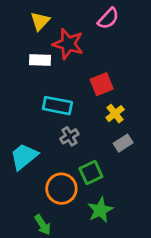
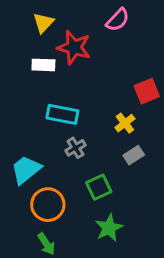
red square: (102, 84) -> (147, 91), moved
orange circle: (61, 189) -> (48, 205), moved

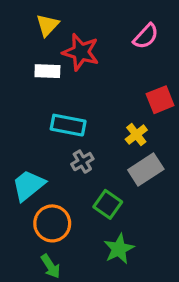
pink semicircle: (118, 20) -> (146, 36), moved
gray rectangle: (134, 155) -> (146, 169), size x1.5
green square: (99, 187) -> (108, 204), turned -30

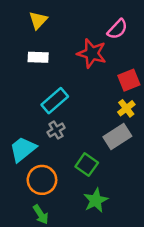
red star: (81, 52) -> (92, 53), moved
cyan rectangle: (68, 125) -> (55, 101), turned -52
yellow cross: (136, 135) -> (126, 108), moved
gray cross: (82, 162) -> (56, 130), moved

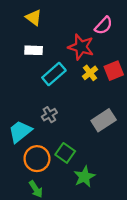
yellow triangle: (38, 20) -> (34, 18), turned -36
cyan rectangle: (55, 101) -> (54, 74), moved
yellow cross: (126, 108) -> (90, 73), moved
green square: (87, 165) -> (65, 153), moved

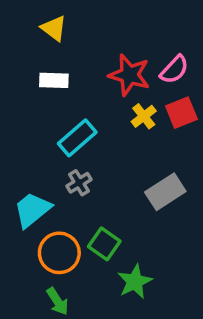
pink semicircle: (104, 26) -> (174, 70), moved
cyan rectangle: (54, 74) -> (77, 138), moved

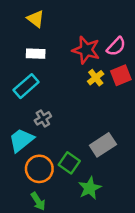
cyan rectangle: (77, 138) -> (26, 86), moved
gray cross: (79, 183) -> (43, 118), moved
gray rectangle: (165, 192) -> (103, 145), moved

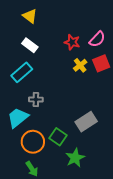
red star: (86, 50) -> (72, 42), size x0.7
white rectangle: (36, 54) -> (30, 45), turned 35
gray cross: (43, 118) -> (36, 100), turned 32

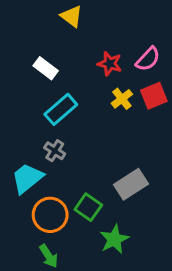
yellow triangle: (30, 16) -> (71, 16), moved
cyan rectangle: (22, 72) -> (61, 109), moved
gray cross: (36, 100) -> (55, 151), turned 32

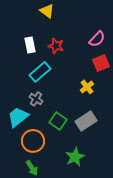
red star: (110, 64) -> (56, 46), moved
white rectangle: (46, 68) -> (30, 45), turned 42
yellow cross: (122, 99) -> (87, 87), moved
green square: (88, 207) -> (58, 121), moved

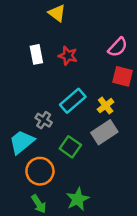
red square: (101, 63) -> (123, 76), turned 36
cyan rectangle: (40, 72) -> (73, 101), moved
gray rectangle: (86, 121) -> (104, 132), moved
green star: (75, 157) -> (78, 199), moved

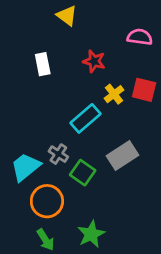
pink semicircle: (118, 47) -> (140, 37), moved, turned -125
red star: (68, 56) -> (94, 61), moved
yellow cross: (106, 106) -> (114, 94), moved
gray cross: (44, 120) -> (58, 154), moved

